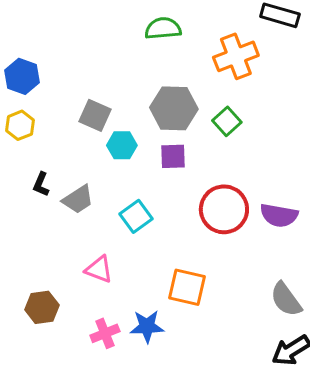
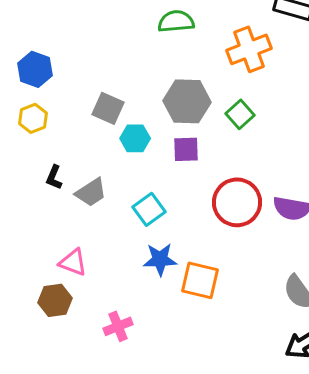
pink triangle: (99, 269) -> (73, 262), moved
blue star: (147, 326) -> (160, 259), moved

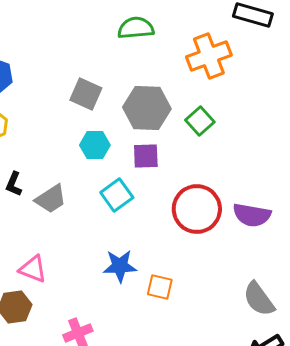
gray square: (108, 108) -> (86, 94), moved
cyan square: (149, 209) -> (117, 195), moved
orange square: (200, 280) -> (160, 287), size x0.7

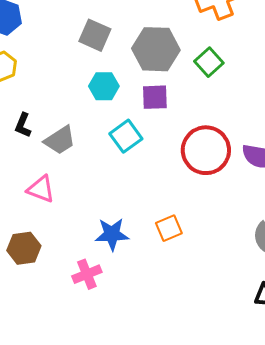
blue star: (120, 266) -> (112, 234), moved
pink triangle: (33, 269) -> (41, 189), moved
orange square: (160, 287) -> (169, 228), turned -36

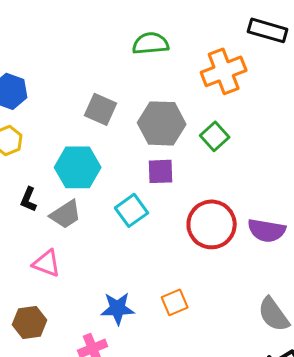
cyan hexagon: (104, 86) -> (78, 167), moved, size x1.5

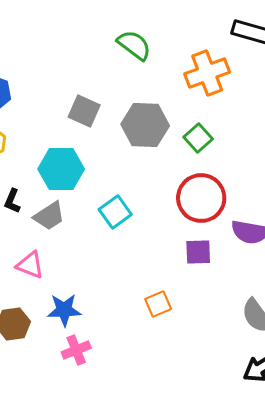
green semicircle: (151, 43) -> (134, 45), turned 42
purple square: (161, 171) -> (198, 252), moved
red circle: (212, 224) -> (201, 198), moved
blue star: (118, 308) -> (64, 310), moved

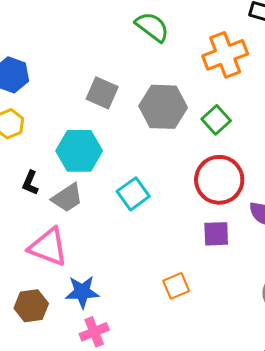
pink triangle: (30, 265) -> (48, 247), size x1.4

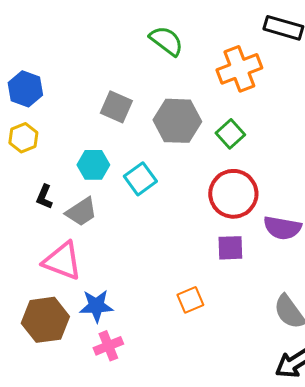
cyan hexagon: (79, 151) -> (93, 165), size x0.7
cyan square: (133, 194) -> (140, 179), moved
brown hexagon: (31, 306) -> (45, 320), size x1.4

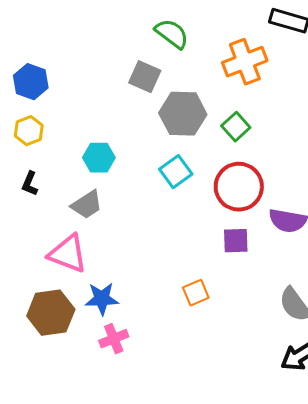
gray square: (116, 107) -> (145, 77), moved
cyan square: (140, 179) -> (176, 172), moved
black L-shape: (44, 197) -> (30, 184), moved

